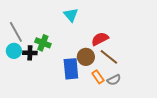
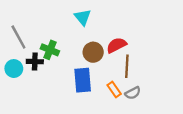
cyan circle: (14, 51) -> (14, 69), moved
brown circle: (86, 57) -> (93, 52), moved
brown line: (109, 57) -> (127, 66), turned 54

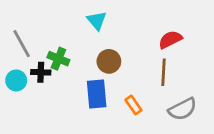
red semicircle: (116, 45) -> (170, 40), moved
brown line: (127, 66) -> (163, 72), moved
gray semicircle: (133, 93) -> (183, 109), moved, size x1.5

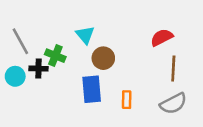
cyan triangle: (97, 20) -> (85, 35), moved
brown line: (163, 72) -> (173, 69), moved
orange rectangle: (133, 105) -> (127, 100), turned 36

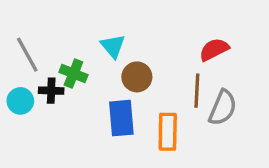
brown line: (173, 69) -> (197, 91), moved
orange rectangle: (127, 100) -> (168, 132), size x1.5
gray semicircle: (173, 104) -> (223, 108), moved, turned -40

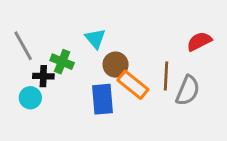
red semicircle: (214, 49) -> (199, 41), moved
cyan circle: (20, 101) -> (30, 98), moved
orange rectangle: (168, 132) -> (133, 85), moved, turned -52

